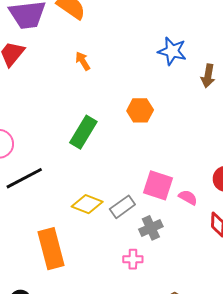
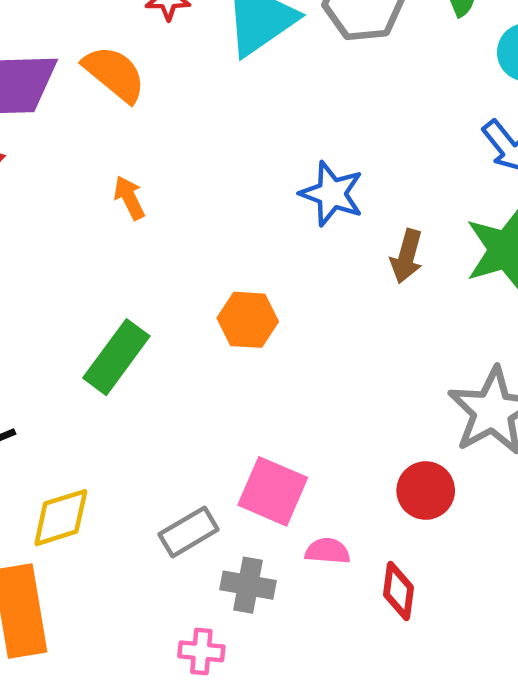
pink semicircle: (188, 197) -> (328, 551), moved, turned -30
yellow diamond: (87, 204) -> (61, 518), moved, turned -44
gray cross: (151, 228) -> (248, 585), turned 30

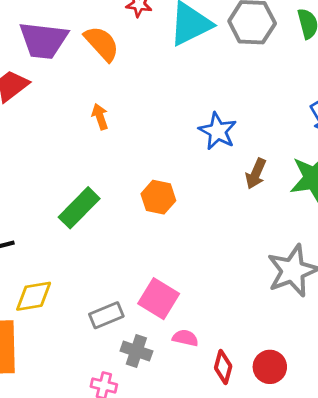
red circle: (426, 491) -> (270, 367), moved

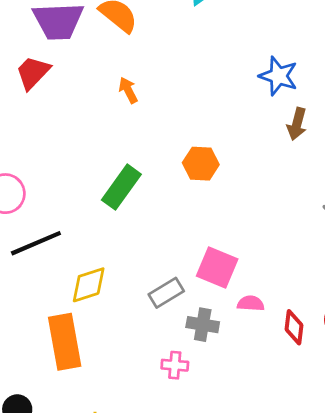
blue star: (218, 131) -> (278, 76), moved

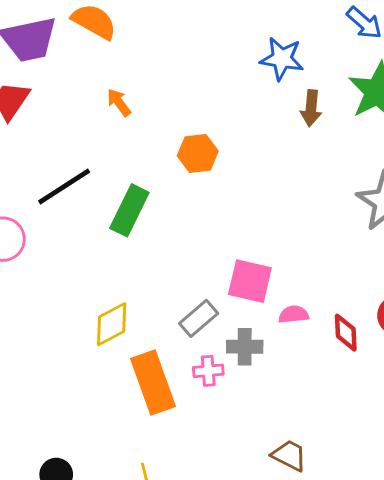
orange hexagon: (201, 164) -> (198, 153), moved
black line: (36, 243) -> (64, 187), moved
orange rectangle: (65, 342) -> (153, 382), moved
pink cross: (175, 365) -> (208, 371), moved

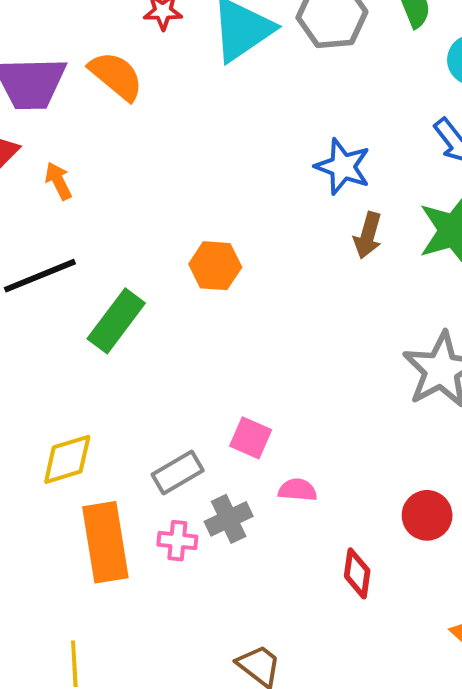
orange arrow: (119, 102) -> (58, 181), moved
pink square: (250, 281) -> (251, 438), size x0.7
red diamond: (346, 333) -> (357, 573), moved
gray cross: (245, 347) -> (229, 519), turned -36

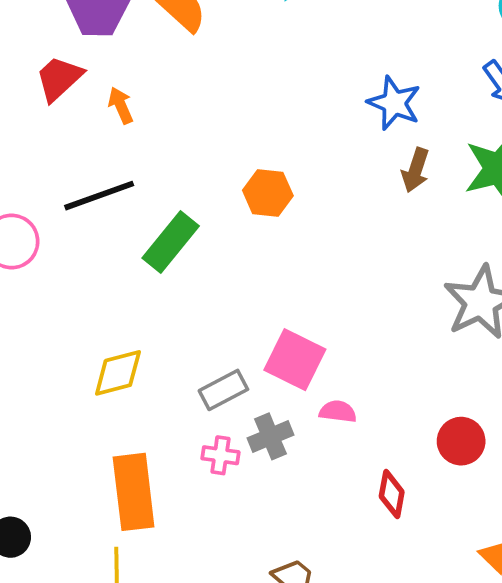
pink square: (251, 438) -> (295, 360), size x1.5
orange rectangle: (105, 542) -> (134, 492), moved

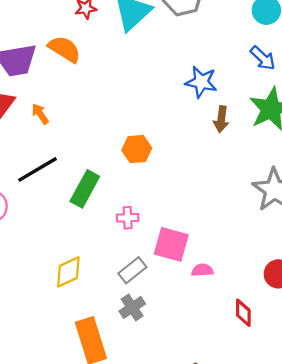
gray cross: (271, 436) -> (132, 307), moved
pink cross: (220, 455) -> (128, 218), moved

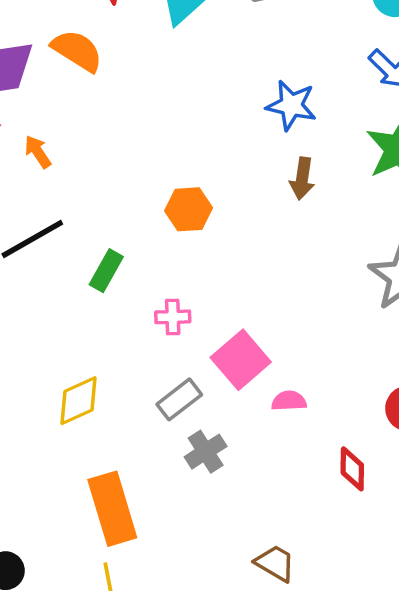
brown arrow: (221, 119) -> (302, 179), moved
green rectangle: (85, 189) -> (106, 271), size x0.7
pink square: (171, 244) -> (241, 360), turned 33
gray cross: (132, 307) -> (206, 452), moved

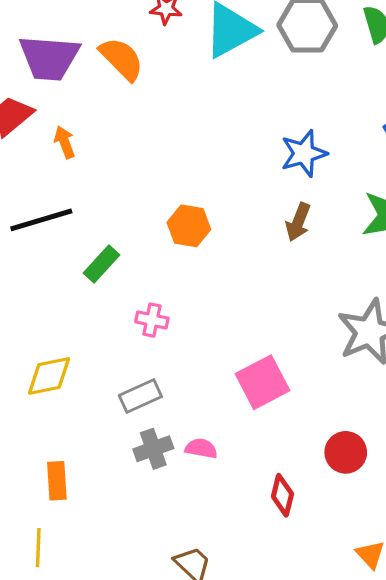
blue star: (291, 105) -> (304, 153), turned 30
pink square: (241, 360) -> (263, 382), moved
pink semicircle: (289, 401) -> (201, 448), moved
orange rectangle: (112, 509) -> (57, 481), size x0.6

